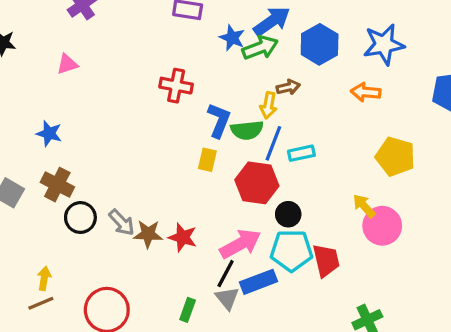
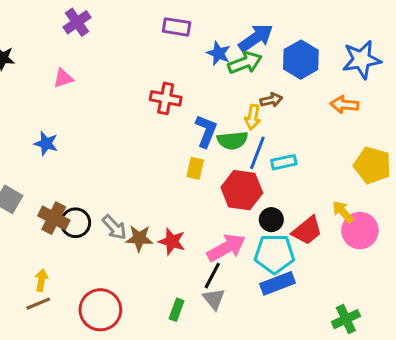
brown cross: (57, 185) -> (54, 218), moved
red trapezoid: (326, 260) -> (307, 231), moved, turned 64
blue rectangle: (259, 282) -> (278, 283), moved

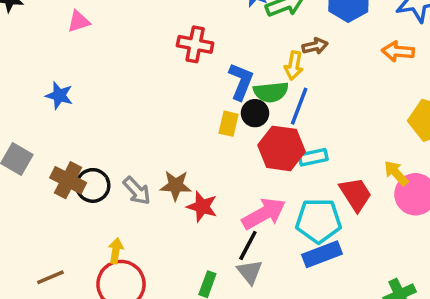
cyan rectangle: (284, 162) -> (313, 157), moved
black circle: (271, 220) -> (255, 113), moved
red trapezoid: (307, 231) -> (356, 194), turned -84
brown star: (139, 238) -> (176, 185), moved
yellow arrow: (41, 280) -> (116, 251), moved

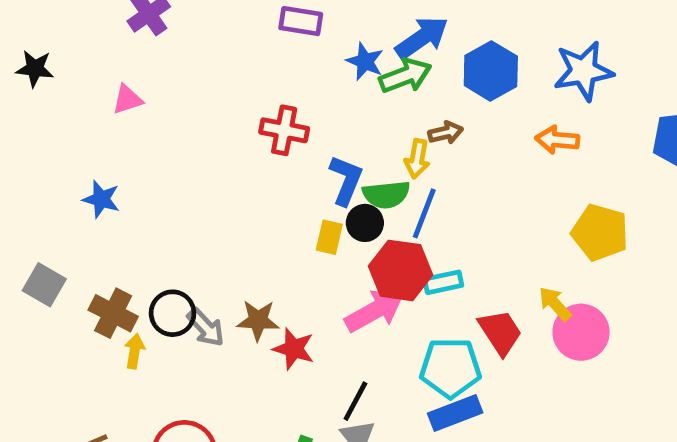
black circle: (93, 185) -> (173, 313), moved
pink arrow: (264, 214) -> (374, 311), moved
yellow arrow: (116, 251) -> (135, 351), moved

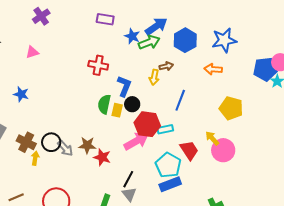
green semicircle: (386, 194) -> (104, 104), moved, turned 108
blue line: (424, 213) -> (180, 100), moved
cyan pentagon: (450, 368) -> (168, 165), turned 30

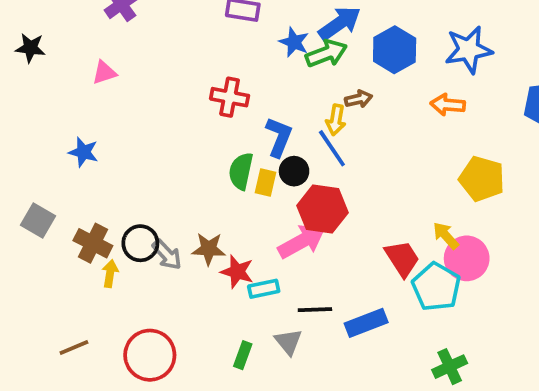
blue line: (180, 100) -> (332, 148), moved, turned -55
cyan rectangle: (165, 129) -> (264, 289), moved
cyan pentagon: (168, 165) -> (436, 287), moved
black line: (128, 179) -> (315, 310), moved, turned 60

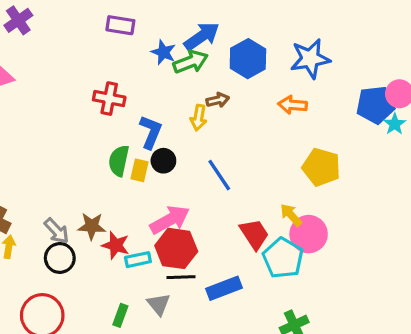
blue line: (332, 148) -> (219, 175), moved
red hexagon: (322, 209) -> (176, 248), moved
black circle: (140, 243) -> (60, 258), moved

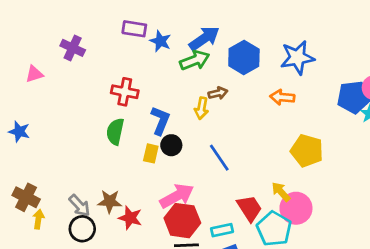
purple cross: (18, 20) -> (73, 48), moved, turned -30
blue star: (163, 52) -> (160, 41), moved
green semicircle: (119, 161) -> (115, 132), moved
cyan rectangle: (138, 260) -> (222, 230), moved

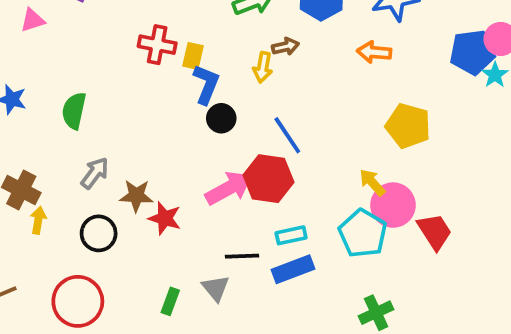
green semicircle: (115, 132) -> (74, 111), moved
yellow rectangle: (151, 153) -> (193, 56), moved
gray arrow: (80, 205) -> (95, 173), moved, turned -100
red trapezoid: (249, 208) -> (435, 232), moved
red hexagon: (182, 221) -> (268, 179), moved

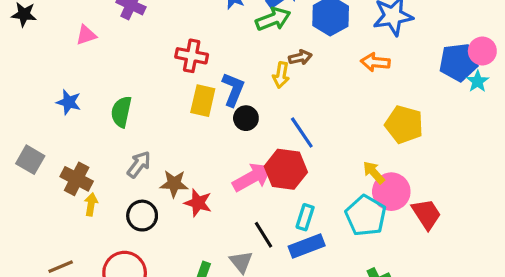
yellow rectangle: (193, 56) -> (203, 101), moved, size x1.4
cyan rectangle: (291, 235) -> (305, 217), turned -60
black line: (242, 256) -> (264, 235), turned 60

